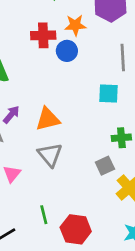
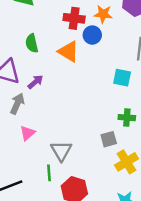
orange triangle: (48, 119) -> (68, 52), moved, turned 35
gray triangle: (50, 155) -> (61, 151), moved

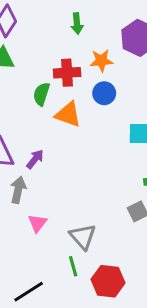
blue circle: (92, 35) -> (104, 93), moved
green semicircle: (32, 43) -> (41, 94), moved, turned 42

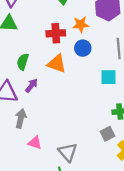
green semicircle: (41, 94) -> (23, 62), moved
purple arrow: (35, 159) -> (31, 86), moved
pink triangle: (38, 223) -> (35, 143), turned -48

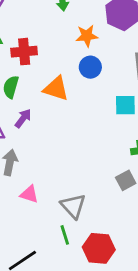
red cross: (56, 33) -> (24, 52), moved

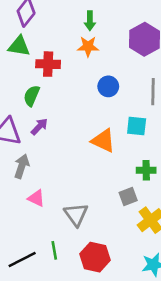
orange star: (87, 36) -> (88, 47), moved
orange triangle: (56, 88) -> (103, 141), moved
green line: (65, 235) -> (54, 250), moved

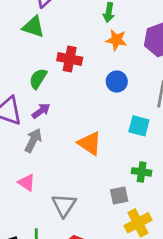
orange star: (88, 47) -> (116, 40), moved
red cross: (48, 64) -> (70, 59), moved
orange triangle: (103, 141) -> (90, 143), moved
gray arrow: (22, 166) -> (33, 140), moved

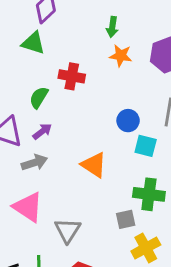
blue circle: (117, 82) -> (128, 121), moved
gray arrow: (33, 140) -> (34, 163), turned 45
green cross: (142, 172) -> (149, 194), size x1.5
pink triangle: (27, 183) -> (28, 207), size x1.6

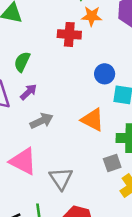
red cross: (72, 76) -> (69, 34), moved
gray arrow: (34, 163) -> (42, 121), moved
orange triangle: (94, 165) -> (93, 120), moved

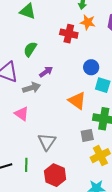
purple arrow: (29, 92) -> (46, 72), moved
gray arrow: (42, 121) -> (32, 88), moved
pink triangle: (23, 161) -> (22, 114), moved, size x0.7

